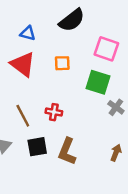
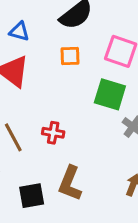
orange square: (62, 63) -> (70, 56), moved
black square: (37, 147) -> (32, 196), moved

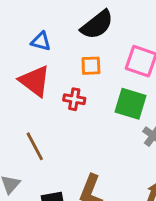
red cross: (53, 133) -> (74, 99), moved

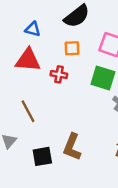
red triangle: (35, 81) -> (28, 60), turned -32

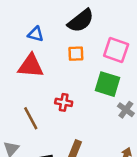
red cross: (59, 74) -> (64, 102), moved

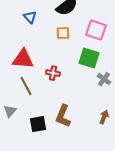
blue triangle: (36, 34) -> (30, 17), turned 32
red triangle: (31, 66) -> (23, 59), moved

